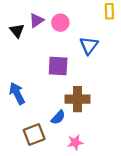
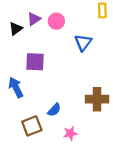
black triangle: (17, 31) -> (16, 29), turned 32
purple square: (58, 66) -> (35, 62), moved
brown cross: (77, 99) -> (97, 99), moved

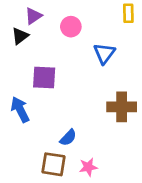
purple triangle: (34, 19) -> (33, 16), moved
brown cross: (97, 99) -> (122, 107), moved
brown square: (32, 126) -> (53, 164), moved, turned 30

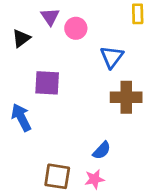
purple triangle: (33, 16) -> (50, 17), moved, turned -30
brown cross: (122, 107) -> (126, 97), moved
blue semicircle: (68, 138) -> (102, 150), moved

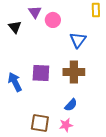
black triangle: (21, 38) -> (15, 27), turned -32
purple square: (47, 83) -> (41, 73), moved
brown cross: (126, 97) -> (74, 72), moved

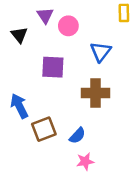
purple square: (41, 73) -> (53, 67), moved
blue semicircle: (71, 105) -> (77, 136), moved
brown square: (40, 123) -> (44, 129), moved, turned -30

